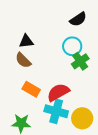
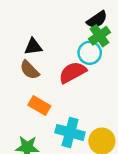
green cross: (80, 61) -> (99, 36), moved
red semicircle: (58, 92) -> (73, 72), moved

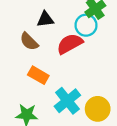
black triangle: (33, 47) -> (45, 19), moved
cyan cross: (70, 132) -> (67, 101), turned 36

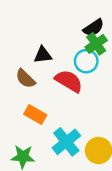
red semicircle: (70, 44) -> (69, 81), turned 60

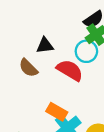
orange rectangle: (35, 115) -> (57, 112), moved

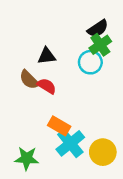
red semicircle: (70, 70) -> (47, 86), moved, size x0.7

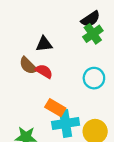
cyan circle: (90, 62) -> (94, 78), moved
cyan cross: (70, 143) -> (66, 123), turned 30

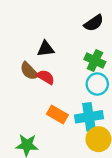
green cross: (93, 34) -> (95, 61), moved, turned -30
cyan cross: (66, 123) -> (89, 117), moved

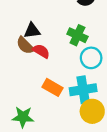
black triangle: (46, 49) -> (32, 31), moved
green cross: (95, 61) -> (77, 35), moved

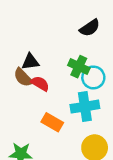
cyan circle: (91, 58) -> (93, 77), moved
cyan cross: (83, 90) -> (85, 107), moved

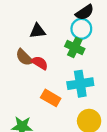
black triangle: (30, 62) -> (37, 31), moved
cyan circle: (93, 77) -> (81, 29), moved

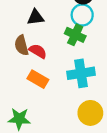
brown semicircle: (24, 57) -> (22, 45), turned 30
orange rectangle: (51, 98) -> (38, 79), moved

